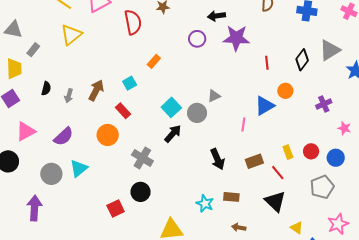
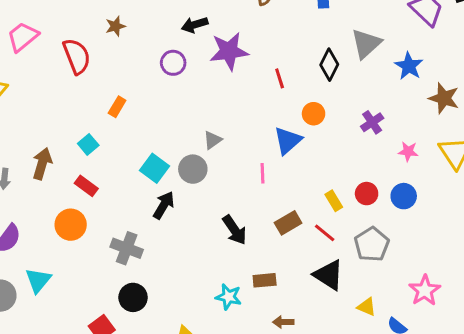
gray pentagon: (322, 187) -> (372, 244), moved

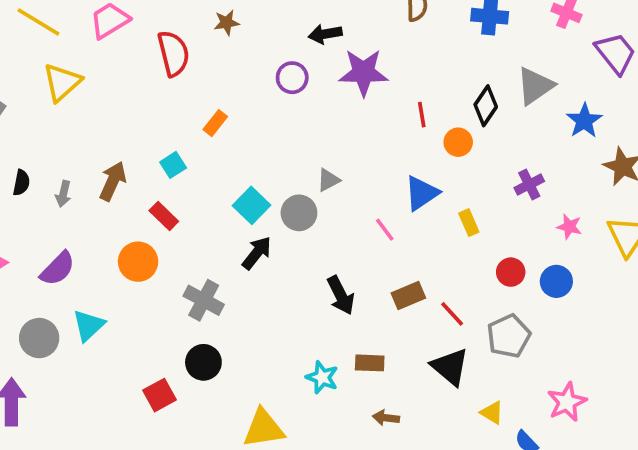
orange circle: (314, 114) -> (458, 142), moved
pink line: (262, 173) -> (385, 230), turned -42
yellow rectangle: (334, 201) -> (469, 223), moved

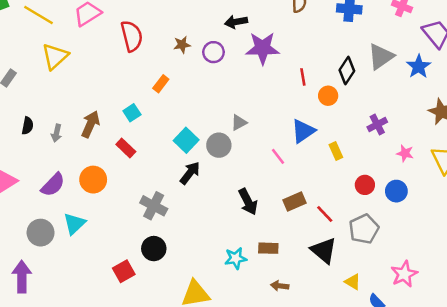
brown star: (227, 23) -> (182, 45), moved
blue star: (584, 121) -> (419, 66), moved
orange circle: (138, 262) -> (93, 180), moved
cyan star: (322, 377) -> (236, 258), turned -30

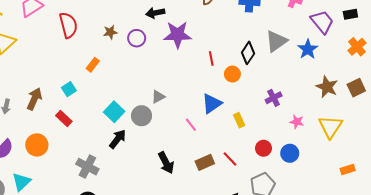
red line: (325, 214) -> (230, 159), moved

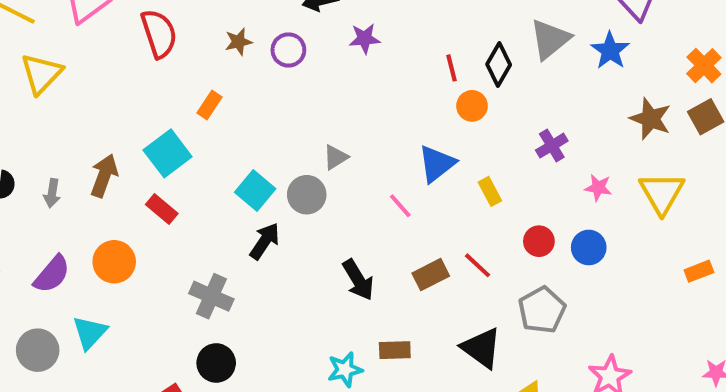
purple star: (178, 35) -> (365, 39), size x0.6
orange cross: (357, 47) -> (704, 66), moved
red line: (211, 58) -> (452, 68), moved
cyan square: (69, 89) -> (168, 153), size x1.6

